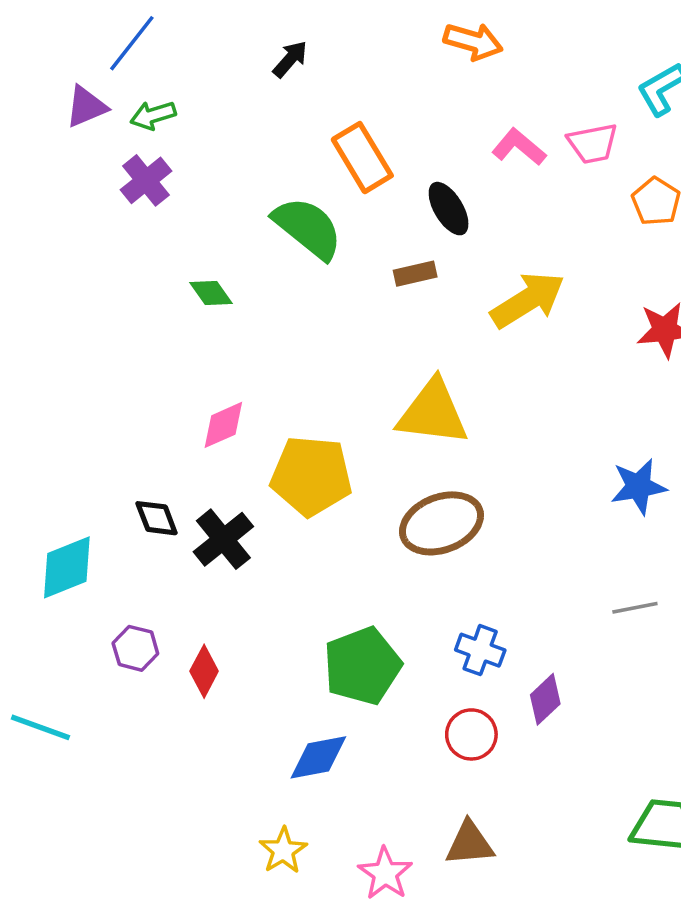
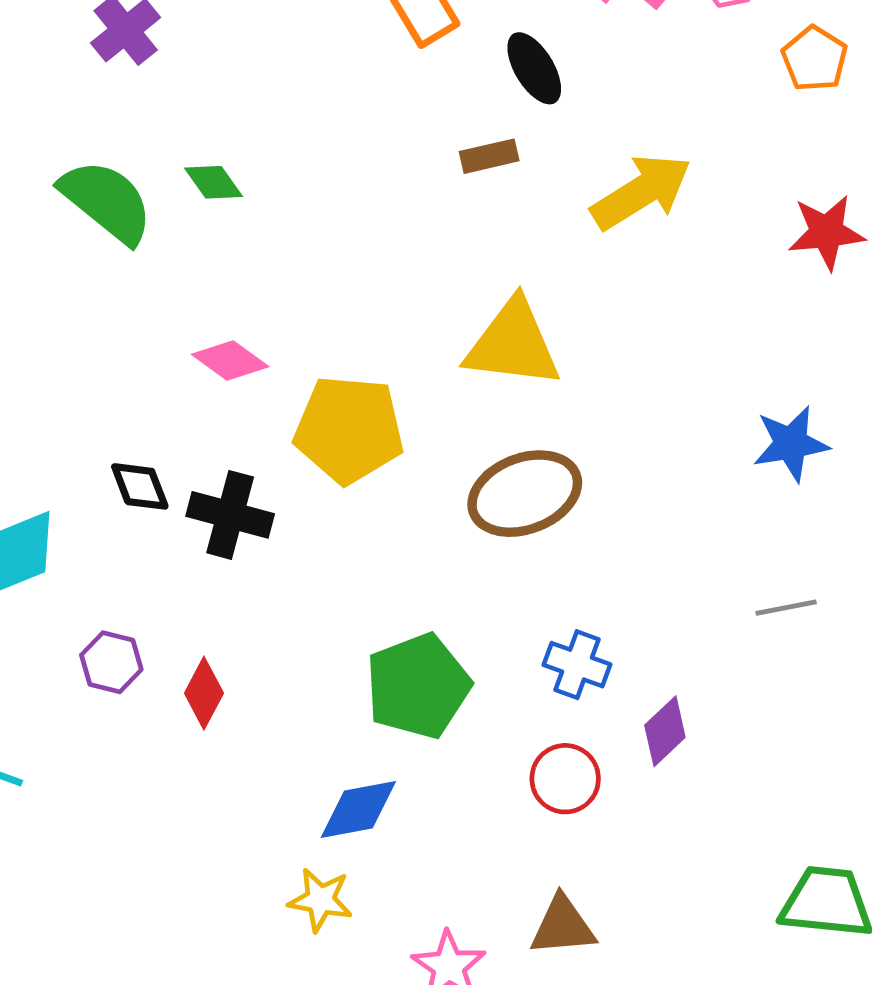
green semicircle: (308, 228) -> (107, 201), moved
pink diamond: (223, 425) -> (230, 361), turned 60
black cross: (223, 539) -> (230, 515), turned -36
yellow star: (283, 851) -> (320, 900), moved, turned -30

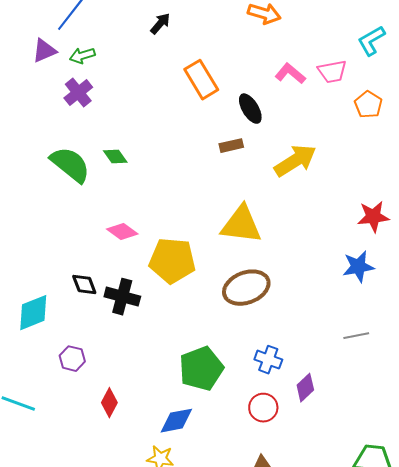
red star: (826, 232) -> (373, 217), moved
red diamond: (204, 693) -> (109, 403), moved

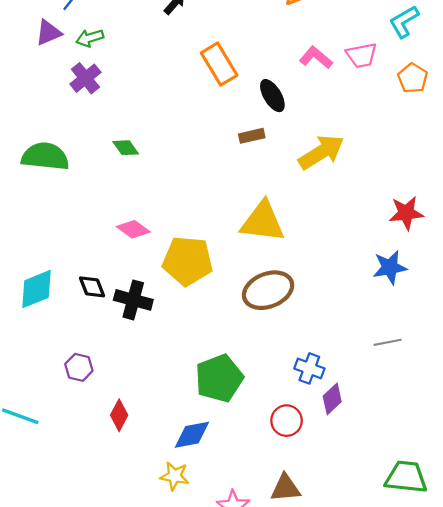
orange pentagon: (368, 105) -> (413, 78), moved
green semicircle: (70, 165) -> (45, 156), moved, turned -33
cyan diamond: (33, 313) -> (37, 289), moved
blue cross: (268, 360) -> (309, 368), moved

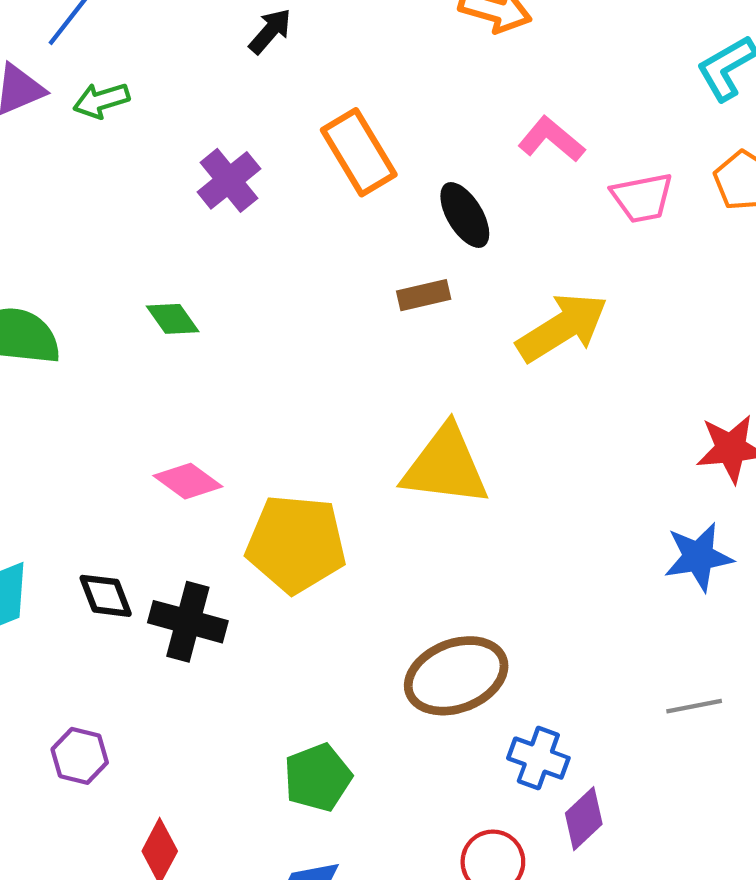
pink trapezoid: (362, 55) -> (642, 198), moved
purple cross: (85, 78) -> (229, 180), moved
brown ellipse: (268, 290) -> (456, 676), moved
green pentagon: (219, 378) -> (318, 778), moved, size x0.7

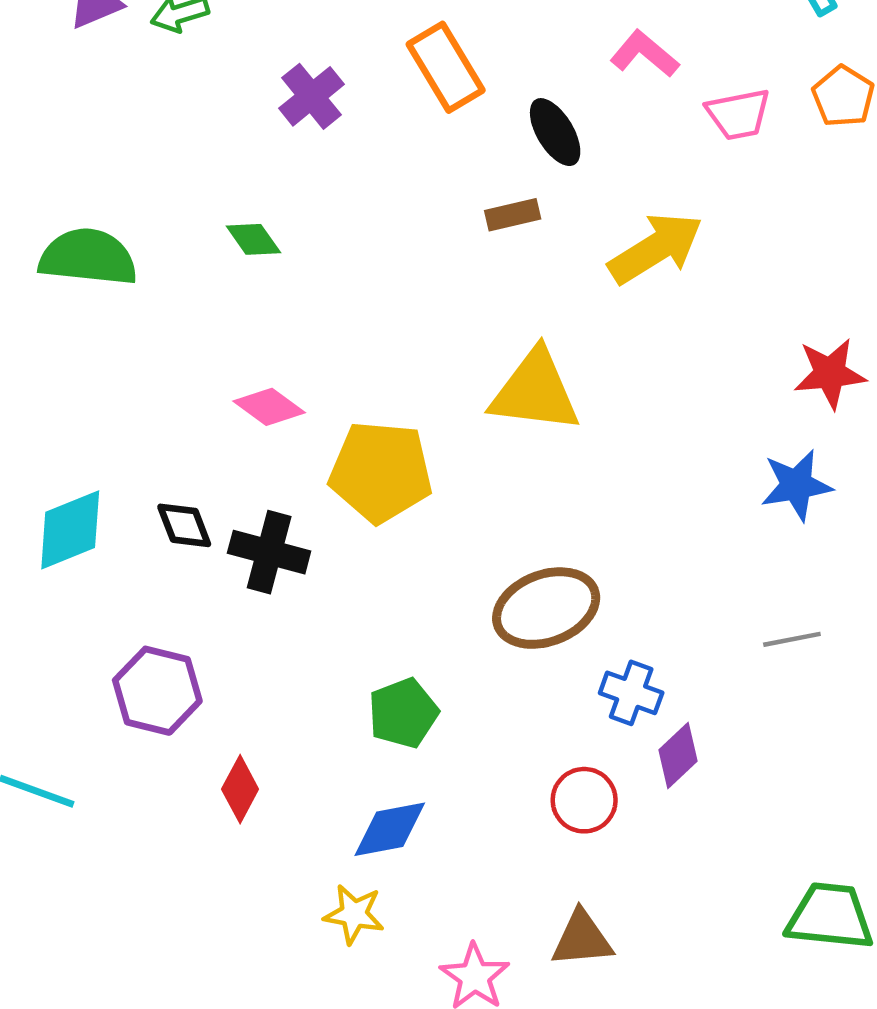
purple hexagon: (80, 756) -> (157, 691), size x1.5

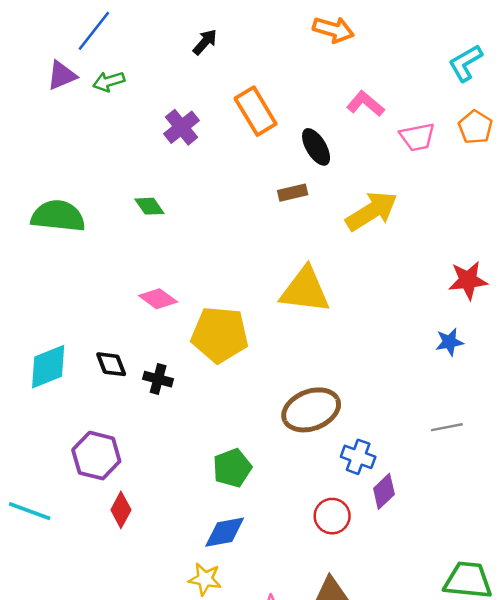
blue star: (796, 485) -> (449, 342), size x0.7
black cross: (269, 552) -> (158, 379), size x0.7
red diamond: (240, 789) -> (121, 510), moved

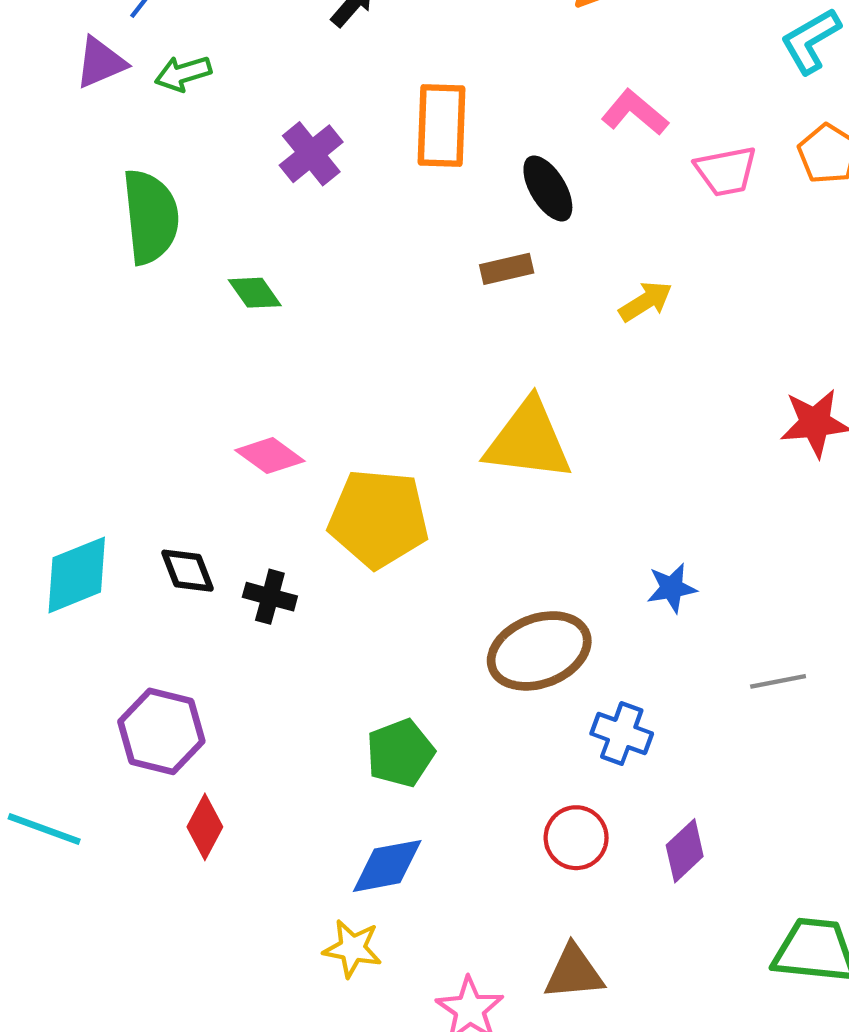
orange rectangle: (256, 111) -> (441, 125), turned 33
yellow arrow: (372, 211) -> (646, 301), size x0.6
green semicircle: (58, 216) -> (151, 217), moved, turned 78
blue star: (449, 342) -> (672, 588), moved
purple diamond: (384, 491) -> (685, 851), moved

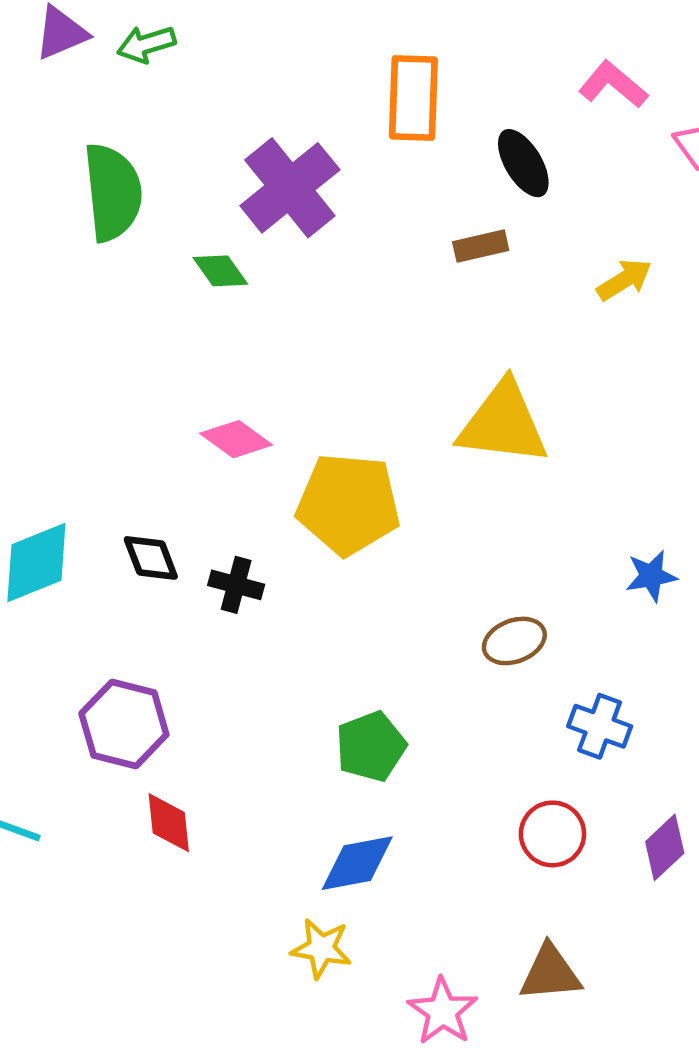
purple cross: (311, 154) -> (290, 188), moved, size x1.5
brown ellipse: (539, 651) -> (514, 641), size x0.6
red diamond: (205, 827) -> (169, 823), turned -34

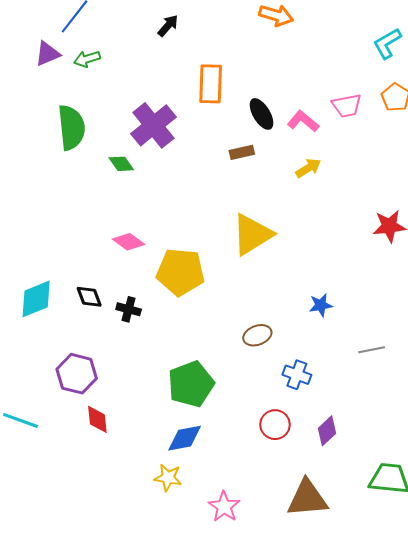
pink L-shape: (613, 85) -> (303, 121), moved
yellow triangle: (503, 423) -> (252, 234), turned -39
green pentagon: (371, 746) -> (191, 384), size x1.4
brown triangle: (550, 973) -> (307, 498), moved, size x1.4

